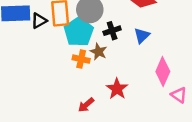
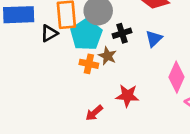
black triangle: (39, 21) -> (49, 33), moved
red star: (117, 89) -> (127, 96), turned -30

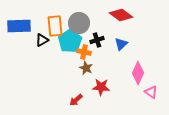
brown star: (107, 56) -> (86, 68), moved
orange cross: (89, 64) -> (84, 52), moved

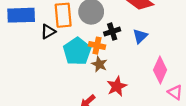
cyan pentagon: (70, 41) -> (77, 51), moved
red star: (101, 87) -> (117, 86), turned -30

